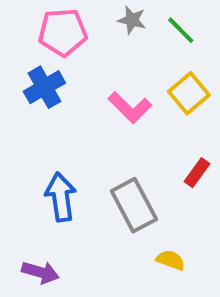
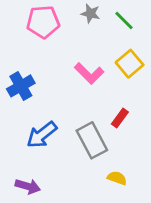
blue cross: (44, 87) -> (21, 86), moved
red rectangle: (197, 173) -> (120, 118), moved
blue arrow: (61, 197) -> (42, 135), turned -120

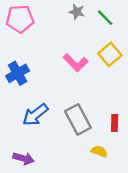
pink pentagon: (43, 22) -> (20, 19), moved
red rectangle: (120, 118) -> (115, 123), moved, turned -35

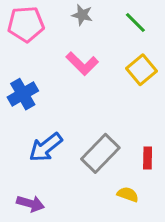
gray star: (77, 12) -> (82, 15), moved
pink L-shape: (76, 63) -> (82, 64), moved
gray rectangle: (78, 119) -> (100, 153), turned 72

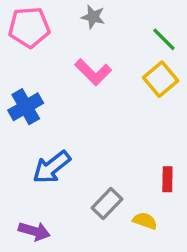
green line: (135, 23) -> (164, 39), moved
gray rectangle: (100, 153) -> (107, 204), moved, size x0.7

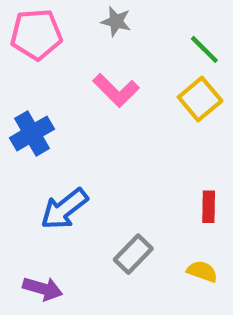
red rectangle: (167, 179) -> (209, 207), moved
yellow semicircle: (145, 221) -> (202, 271), moved

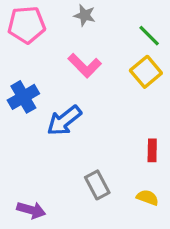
blue arrow: (64, 209) -> (64, 121), moved
gray rectangle: (133, 254) -> (97, 185), turned -72

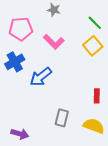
pink pentagon: (27, 25) -> (21, 29), moved
gray rectangle: (97, 185) -> (62, 118), turned 42
yellow semicircle: (147, 197) -> (94, 126), size x1.5

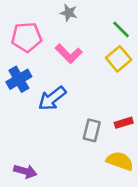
red rectangle: (97, 96) -> (124, 123), turned 72
gray rectangle: (62, 118) -> (92, 130), moved

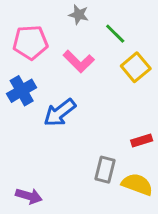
green line: (121, 29) -> (115, 34), moved
gray rectangle: (92, 130) -> (105, 170), moved

